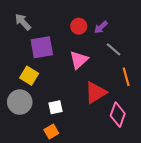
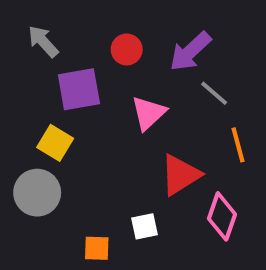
red circle: (79, 26) -> (127, 49), moved
purple arrow: (101, 27) -> (190, 51), size x1.6
white square: (56, 107) -> (145, 226), moved
orange square: (51, 132) -> (97, 248), turned 32

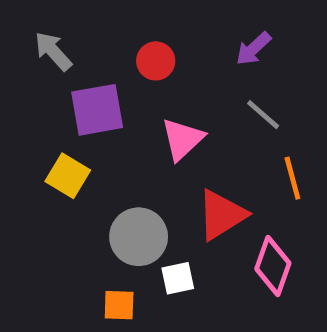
purple arrow: (190, 51) -> (253, 49), moved, size x0.7
gray circle: (37, 193) -> (139, 237), moved

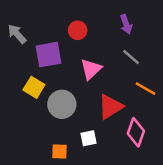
purple arrow: (253, 49) -> (126, 24), turned -66
gray arrow: (53, 51) -> (17, 34), moved
orange line: (292, 178) -> (146, 89), turned -45
gray circle: (139, 237) -> (62, 104), moved

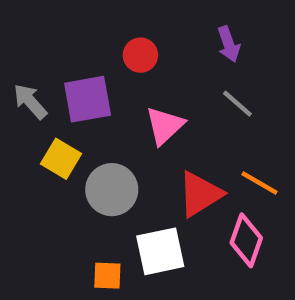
gray arrow: (17, 34) -> (30, 101), moved
orange line: (146, 89) -> (260, 183), moved
white square: (89, 138) -> (160, 251), size x1.6

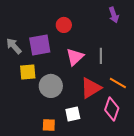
purple arrow: (229, 44) -> (114, 15), moved
gray line: (237, 104) -> (101, 56), moved, turned 49
yellow square: (61, 159) -> (28, 72), turned -36
white square: (160, 251) -> (73, 114), size x0.7

